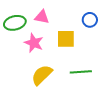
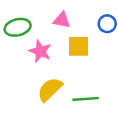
pink triangle: (42, 17) -> (62, 20), moved
green line: (81, 72) -> (86, 99), moved

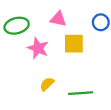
yellow semicircle: (50, 89) -> (47, 84), size x0.6

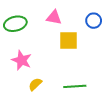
pink star: (38, 48) -> (22, 60), moved
yellow semicircle: (47, 84) -> (35, 84), moved

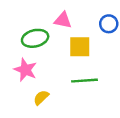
green ellipse: (15, 24) -> (35, 38), moved
green line: (75, 86) -> (85, 81), moved

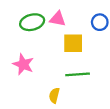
green ellipse: (35, 38) -> (32, 22), moved
yellow semicircle: (41, 98) -> (54, 95), moved, turned -32

